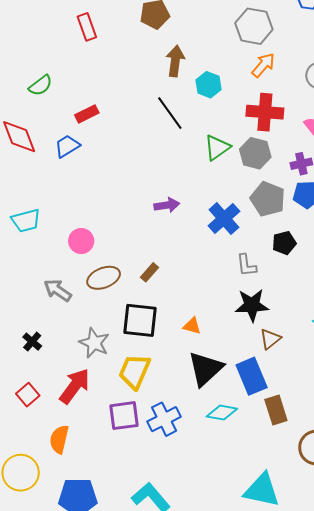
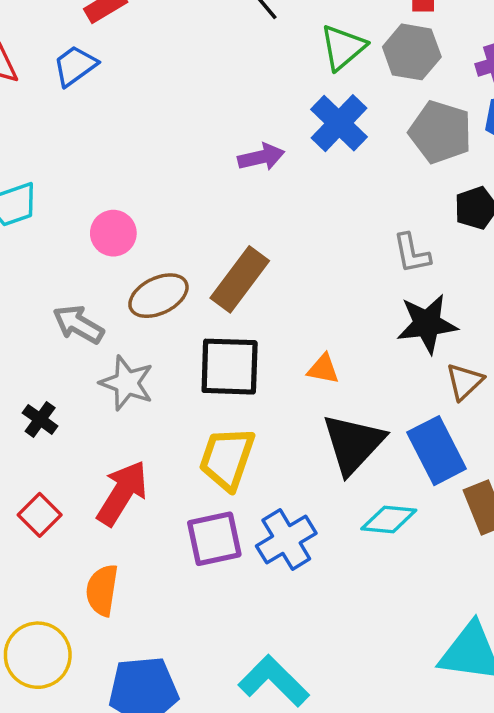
blue cross: (224, 219) -> (339, 123), moved
brown rectangle: (149, 272) -> (240, 279), size x1.8
gray star: (94, 343) -> (127, 383), moved

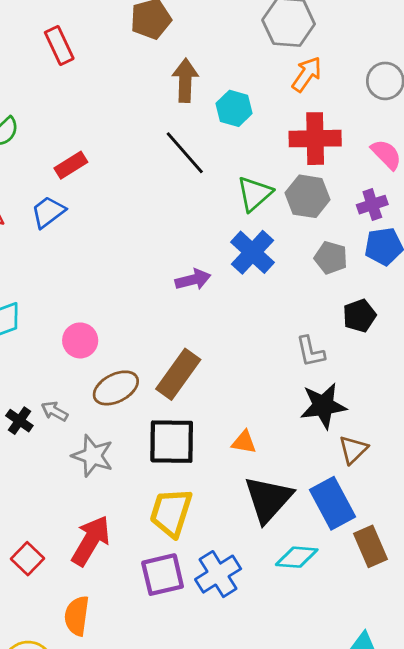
gray pentagon: (440, 132) -> (331, 258), size x0.7
gray arrow: (78, 324) -> (55, 411), size x0.7
black cross: (40, 419) -> (19, 421), moved

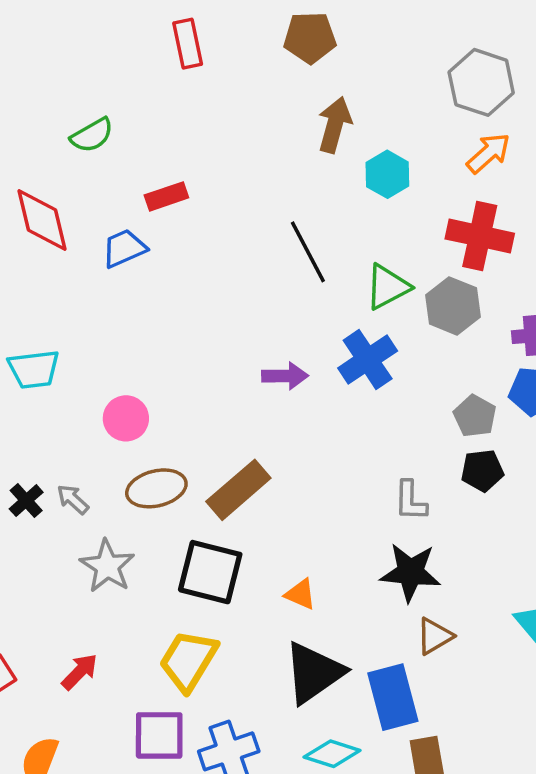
black line: (185, 153) -> (308, 252), moved
gray pentagon: (331, 258) -> (475, 416), moved
red arrow: (91, 541) -> (80, 672), size x0.6

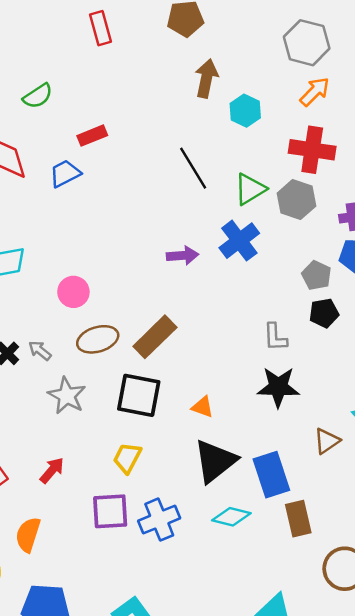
brown triangle: (435, 636) -> (327, 441), moved
yellow trapezoid: (188, 660) -> (127, 458), size x0.7

